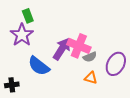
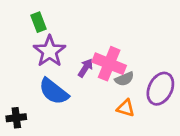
purple star: (22, 35) -> (50, 51), moved
purple arrow: (62, 49) -> (86, 68), size x0.6

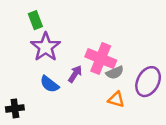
purple arrow: (86, 68) -> (75, 74), moved
blue semicircle: (54, 91) -> (49, 84), size x0.7

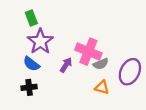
blue semicircle: (49, 84) -> (31, 64), moved
black cross: (15, 108) -> (29, 87), moved

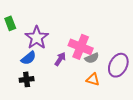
green rectangle: (31, 18) -> (10, 23), moved
blue semicircle: (31, 64) -> (29, 58), turned -77

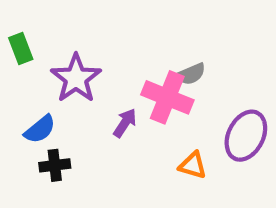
blue semicircle: (29, 58) -> (40, 129), moved
gray semicircle: (92, 58) -> (191, 74), moved

